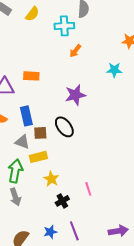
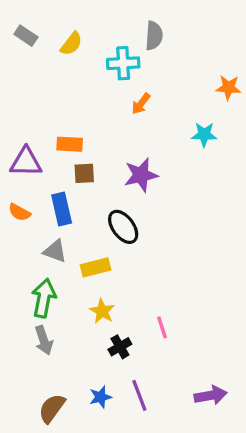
brown square: (40, 133) -> (84, 173), moved
yellow rectangle: (38, 157) -> (96, 267), moved

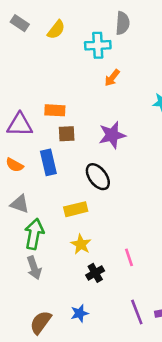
gray triangle: (55, 251) -> (20, 204), moved
purple line: (139, 395) -> (137, 312), moved

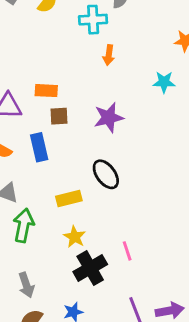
orange arrow: (112, 78) -> (109, 55), turned -30
black ellipse: (98, 177) -> (106, 174), moved
gray arrow: (34, 268) -> (26, 285), moved
black cross: (95, 273) -> (90, 268), size x1.6

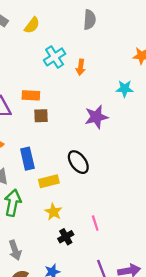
cyan cross: (93, 20) -> (55, 57), moved, turned -30
purple star: (109, 118) -> (96, 117), moved
blue rectangle: (39, 147) -> (27, 159), moved
black cross: (90, 268) -> (66, 237), size x0.6

